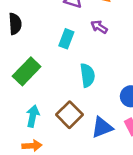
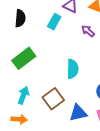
cyan rectangle: (66, 39) -> (54, 22), moved

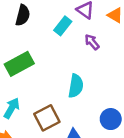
purple arrow: (88, 31) -> (92, 42), moved

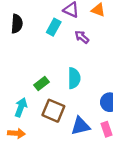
green rectangle: (19, 64) -> (42, 84), moved, size x0.6
brown square: (47, 118) -> (53, 111), turned -30

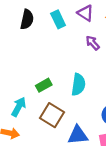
cyan rectangle: (54, 27) -> (58, 19), moved, turned -63

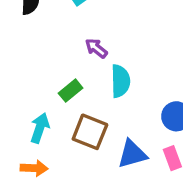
purple arrow: (93, 43) -> (96, 48), moved

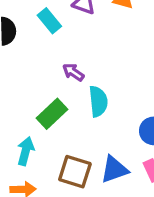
green rectangle: (71, 91) -> (52, 114), size x1.4
brown square: (90, 132) -> (75, 172), moved

